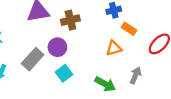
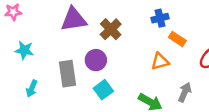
brown cross: (70, 20) -> (111, 29), turned -30
gray rectangle: (33, 59) -> (67, 74), turned -50

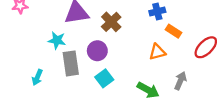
cyan star: (24, 50) -> (57, 40), moved

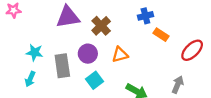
cyan star: (57, 40) -> (35, 52), moved
orange triangle: (157, 52) -> (120, 55), moved
gray arrow: (180, 81) -> (178, 85), moved

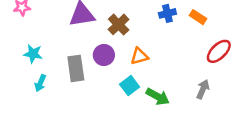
orange rectangle: (161, 35) -> (198, 17), moved
cyan star: (35, 52) -> (33, 54), moved
cyan square: (94, 80) -> (130, 86), moved

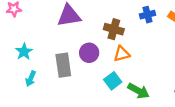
brown cross: (119, 24) -> (114, 29), moved, turned -30
cyan star: (33, 54) -> (24, 52), turned 30

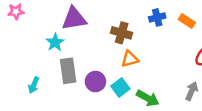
cyan star: (24, 52) -> (55, 42), moved
purple circle: (89, 53) -> (95, 82), moved

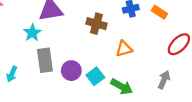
orange triangle: (130, 59) -> (124, 49), moved

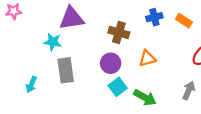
cyan star: (32, 33) -> (53, 42), turned -30
purple circle: (71, 71) -> (111, 63), moved

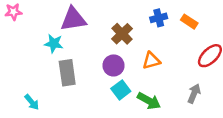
brown cross: (119, 32) -> (122, 34), turned 30
cyan arrow: (31, 85) -> (32, 102), moved, turned -63

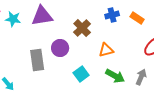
cyan star: (54, 44) -> (13, 19), moved
purple circle: (114, 65) -> (60, 48), moved
green arrow: (149, 101) -> (115, 76), moved

